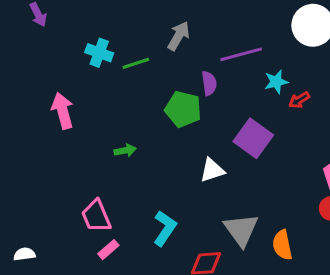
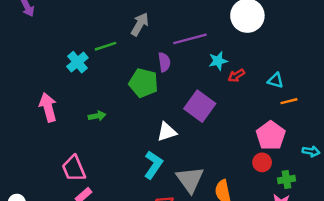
cyan cross: (99, 53) -> (77, 62), moved, turned 30
pink arrow: (63, 111) -> (48, 107), moved
cyan L-shape: (165, 228) -> (153, 165), moved

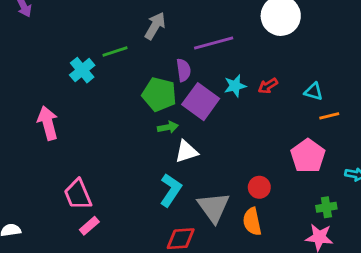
cyan star: (218, 61) -> (235, 86), moved
purple square: (200, 106) -> (201, 102), moved
green arrow: (97, 116) -> (168, 127), moved
red circle: (262, 162) -> (259, 187), moved

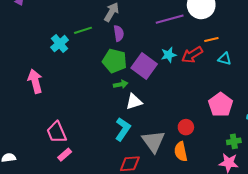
purple line: (214, 43) -> (170, 19), moved
purple semicircle: (184, 70) -> (119, 33), moved
red arrow: (268, 86) -> (192, 55), size x1.5
orange line: (329, 116) -> (211, 39), moved

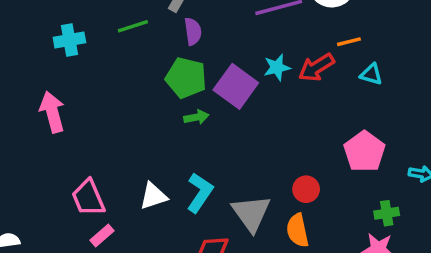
cyan cross: (60, 44) -> (69, 40), moved, turned 30
white triangle: (134, 102) -> (153, 196), moved

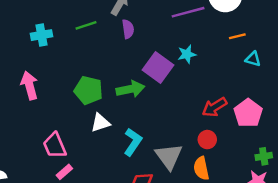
red arrow: (316, 67) -> (214, 107), moved
green pentagon: (186, 78) -> (88, 90), moved
green arrow: (196, 117) -> (130, 89), size x1.6
white triangle: (153, 196) -> (100, 123), moved

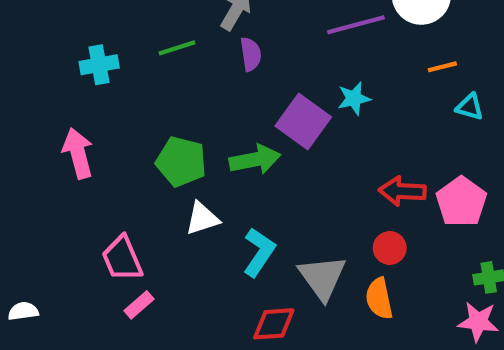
red arrow: (214, 107) -> (402, 191), turned 35

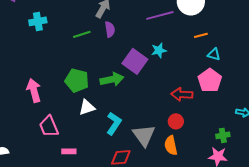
green line: (177, 48) -> (82, 34), moved
cyan cross: (99, 65) -> (38, 21), moved
pink arrow: (78, 153) -> (34, 90), moved
pink pentagon: (461, 202) -> (210, 80), moved
pink rectangle: (139, 305) -> (69, 151), moved, turned 40

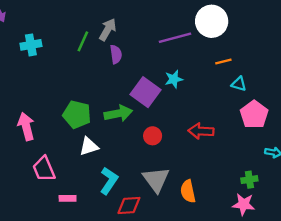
green line: (82, 34) -> (83, 41), moved, turned -48
pink pentagon: (210, 80) -> (254, 115), moved
red circle: (176, 121) -> (153, 136), moved
cyan L-shape: (114, 123) -> (109, 181), moved

